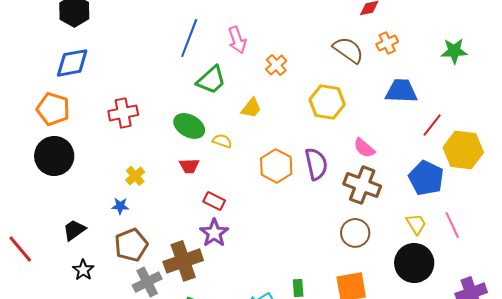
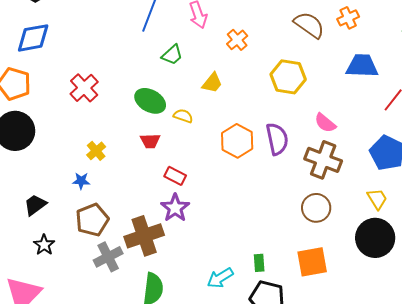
green trapezoid: (211, 80) -> (172, 55), size x0.7
red cross: (123, 113) -> (84, 88), turned -32

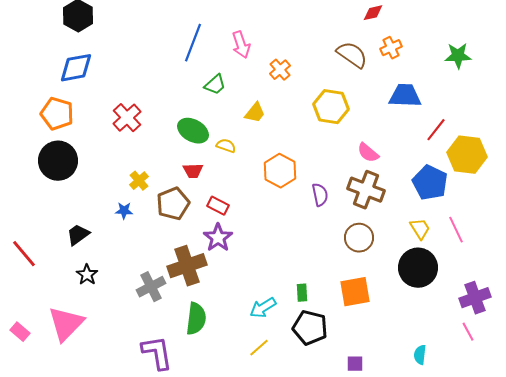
purple semicircle: (277, 139) -> (320, 195), moved, size x0.7
brown pentagon: (92, 220) -> (173, 204), moved

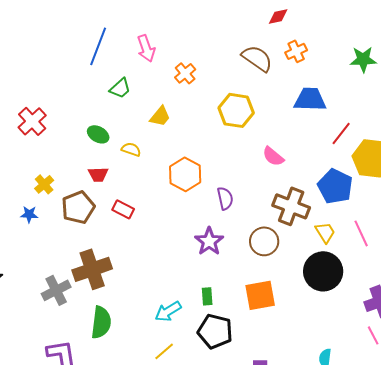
green ellipse: (193, 131) -> (98, 134), size x0.7
brown cross: (366, 190) -> (291, 206), moved
purple star: (218, 238) -> (209, 241), moved

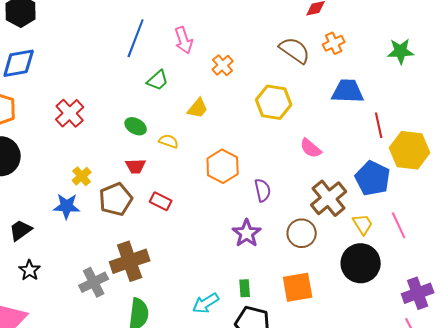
red line: (341, 133) -> (379, 125), turned -50
brown cross: (291, 206) -> (329, 198), turned 30
blue star: (29, 214) -> (67, 206), size x1.5

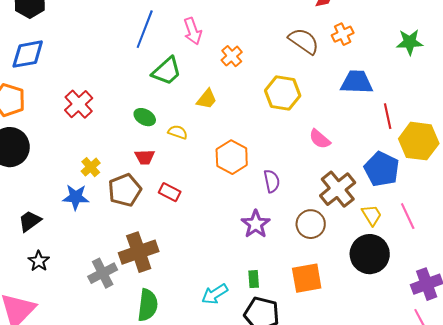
green trapezoid: (158, 80) -> (167, 71), size x1.4

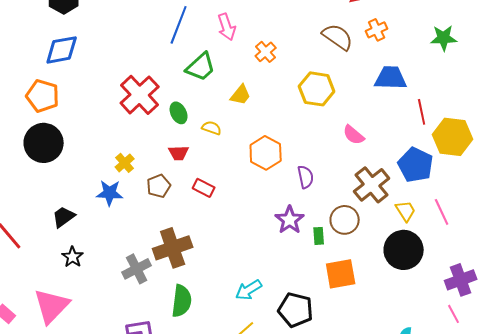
red cross: (79, 104) -> (140, 95), moved, size x1.4
green ellipse: (145, 117) -> (179, 113), turned 35
brown pentagon: (125, 190) -> (159, 186), size x0.7
green rectangle: (254, 279) -> (319, 236), moved

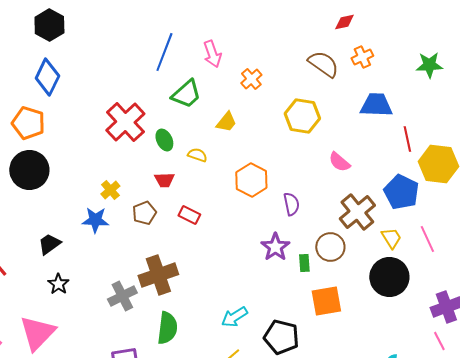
blue diamond: (62, 50) -> (47, 77), turned -54

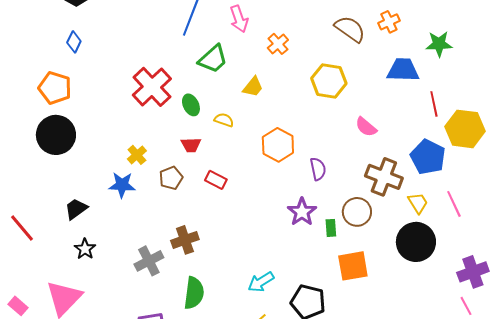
green star: (429, 65) -> (439, 44), moved
blue diamond: (47, 77) -> (74, 42), size x0.6
brown cross: (357, 212) -> (384, 177), turned -30
brown cross: (158, 275) -> (185, 240), size x0.7

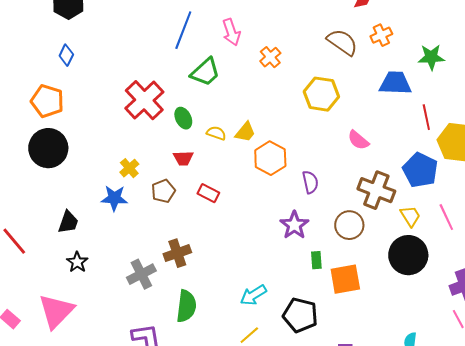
yellow trapezoid: (253, 87) -> (245, 132), moved
black trapezoid: (76, 209) -> (68, 222), turned 145
green rectangle: (331, 228) -> (316, 260), moved

